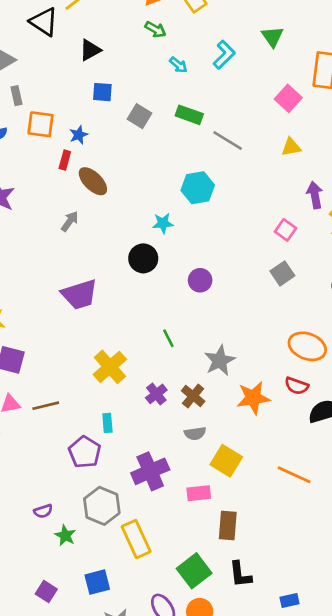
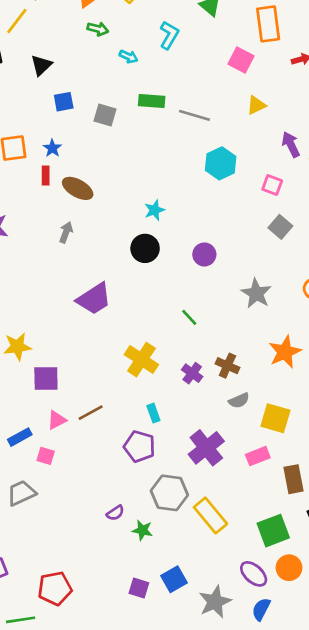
cyan hexagon: (198, 188) -> (221, 163), moved
gray star: (220, 361) -> (256, 293), moved
green square: (194, 571) -> (273, 531), turned 32
blue square: (97, 582) -> (174, 579), moved

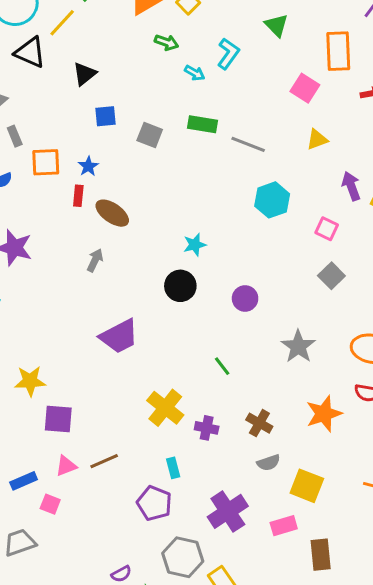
green arrow: (98, 29) -> (167, 42), moved
cyan arrow: (129, 57) -> (195, 73), moved
purple cross: (192, 373) -> (207, 428), moved, turned -30

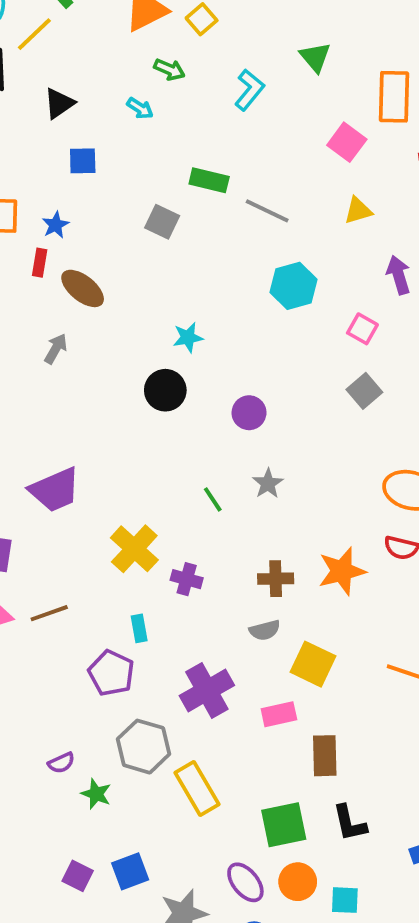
cyan arrow: (195, 73) -> (140, 108), moved
gray square: (150, 135) -> (162, 222), moved
purple trapezoid: (119, 336) -> (55, 490), moved
gray star: (298, 346) -> (268, 483), moved, size x0.7
brown cross: (259, 423) -> (276, 579), moved, turned -35

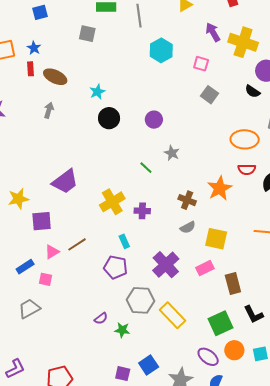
gray line: (267, 211) -> (139, 16), turned 70
cyan star: (188, 337) -> (97, 92), moved
yellow cross: (134, 549) -> (112, 202), turned 30
brown cross: (276, 579) -> (187, 200), turned 36

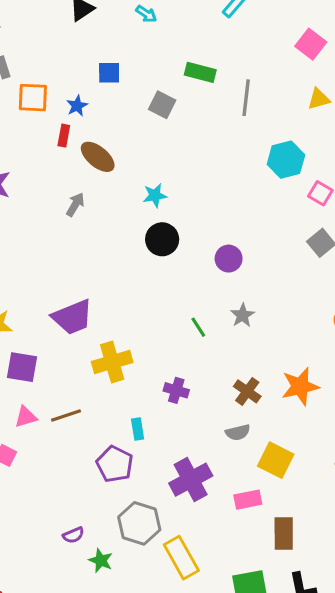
blue square: (40, 12) -> (109, 73), moved
cyan hexagon: (161, 50) -> (286, 160), moved
yellow cross: (112, 202) -> (112, 362), moved

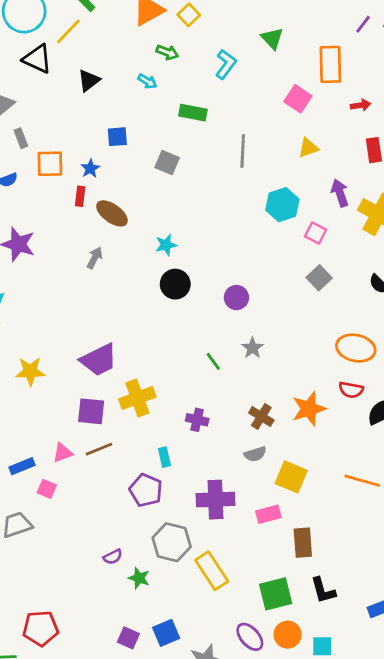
green rectangle: (200, 72) -> (193, 113), moved
purple square: (22, 367) -> (91, 411), moved
purple cross: (191, 480) -> (215, 500), turned 30

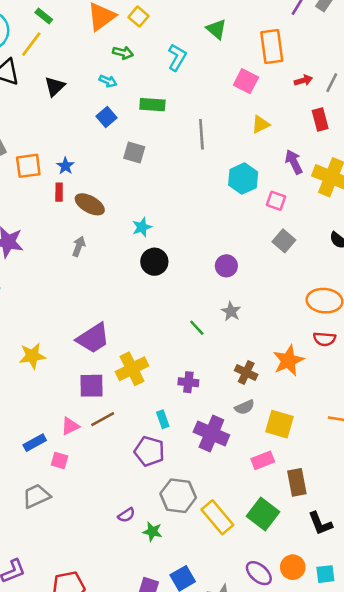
blue square: (117, 137) -> (106, 117), moved, turned -30
purple circle: (236, 298) -> (226, 266), moved
purple cross: (215, 500) -> (211, 434), moved, turned 32
green square: (276, 594) -> (263, 514), moved, turned -32

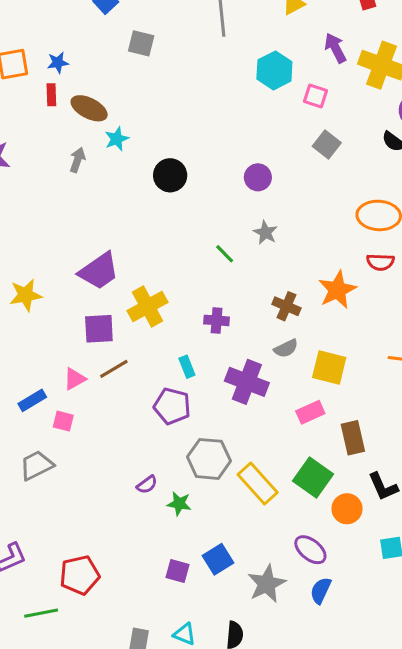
blue star: (65, 166) -> (58, 63), turned 30
cyan star: (142, 227) -> (117, 139), moved
orange circle: (293, 567) -> (347, 509), moved

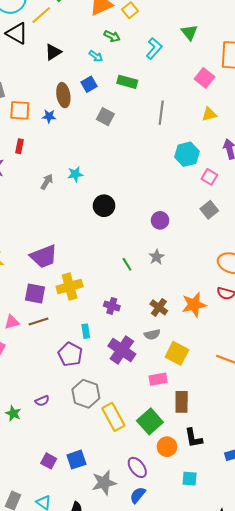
red rectangle: (51, 95) -> (19, 146), moved
brown ellipse: (89, 108) -> (63, 95), moved, turned 40
green star: (179, 504) -> (13, 413), moved

